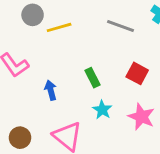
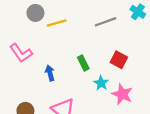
gray line: (120, 26) -> (106, 22), turned -40
cyan star: (102, 110) -> (101, 83), moved

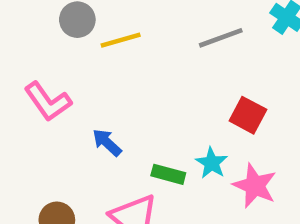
green rectangle: (83, 63) -> (168, 174), moved, turned -48
blue arrow: (50, 73) -> (107, 142), turned -32

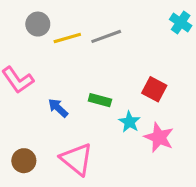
gray line: (221, 38) -> (106, 36), moved
green rectangle: (168, 174) -> (100, 100), moved

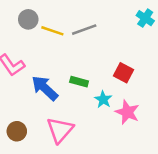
yellow line: (67, 38) -> (52, 31), turned 35
blue arrow: (58, 108) -> (45, 88), size x1.6
pink triangle: (77, 159) -> (60, 130), turned 32

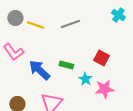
gray circle: (28, 19) -> (15, 18), moved
yellow line: (52, 31) -> (35, 25), moved
pink star: (127, 112) -> (104, 89), turned -30

